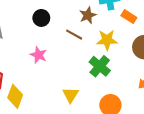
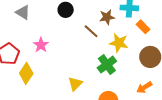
pink star: (39, 55) -> (41, 45), moved

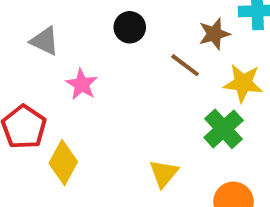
pink star: (41, 45) -> (82, 84), moved

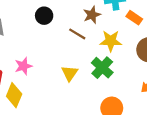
pink star: (82, 84) -> (24, 66), moved, turned 30
yellow triangle: (164, 174) -> (70, 73), moved

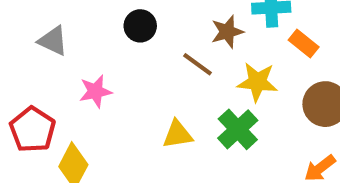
pink star: (24, 66) -> (95, 91), moved
yellow triangle: (70, 73) -> (178, 134), turned 42

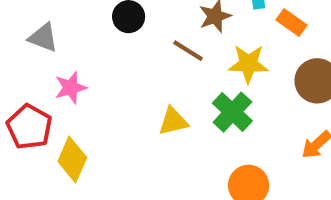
pink star: (95, 91) -> (71, 88), moved

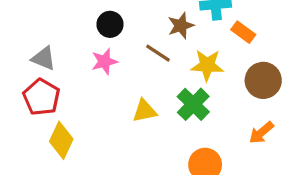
gray triangle: (43, 38) -> (44, 58), moved
pink star: (71, 88) -> (104, 62), moved
red pentagon: (29, 127) -> (41, 97), moved

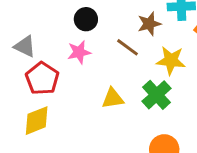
red pentagon: (41, 97) -> (42, 78), moved
yellow diamond: (61, 140) -> (37, 121), turned 40

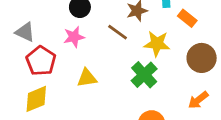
yellow triangle: (113, 98) -> (87, 78), moved

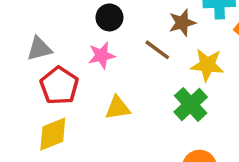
gray triangle: (25, 32) -> (39, 49), turned -40

